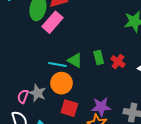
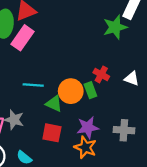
green rectangle: (99, 57) -> (90, 90), moved
green triangle: (75, 60) -> (54, 104), moved
orange circle: (62, 83) -> (71, 91), moved

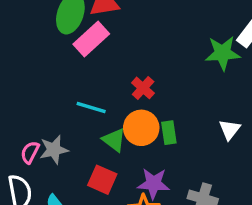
red cross: (101, 74) -> (143, 88), moved
white triangle: (132, 79) -> (230, 130), turned 35
gray star: (14, 120) -> (54, 150), turned 30

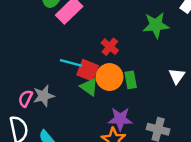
green star: (223, 53) -> (156, 25), moved
red square: (102, 180) -> (88, 70), moved

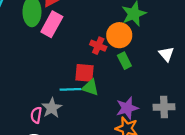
cyan line: (71, 63) -> (70, 89), moved
orange circle: (109, 77) -> (119, 35), moved
green rectangle: (131, 80) -> (124, 61), moved

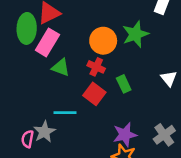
orange circle: (119, 35) -> (103, 41), moved
red square: (85, 73) -> (94, 94), moved, turned 30
green triangle: (90, 87) -> (61, 67), moved
gray cross: (164, 107) -> (164, 135), turned -36

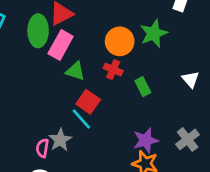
red square: (94, 94) -> (88, 102), moved
cyan line: (65, 113) -> (81, 119), turned 50

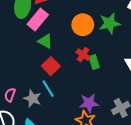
red cross: (113, 69) -> (83, 55), moved
cyan line: (81, 119) -> (48, 89), moved
gray star: (60, 140) -> (33, 99), moved, turned -30

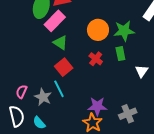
green rectangle: (94, 62) -> (120, 54), moved

